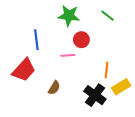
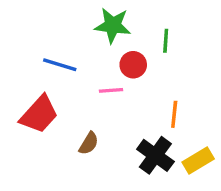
green line: (108, 16) -> (166, 41), moved, turned 56
blue line: (36, 40) -> (60, 65), turned -66
yellow rectangle: (121, 87) -> (198, 160), moved

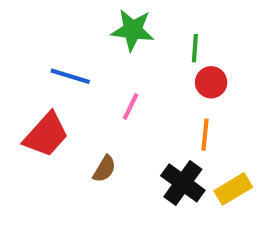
red circle: (133, 65) -> (211, 82), moved
pink line: (111, 90) -> (131, 106), turned -60

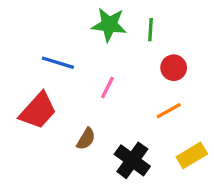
green line: (195, 48) -> (150, 30), moved
orange line: (205, 135) -> (169, 111), turned 55
black cross: (183, 183) -> (132, 160), moved

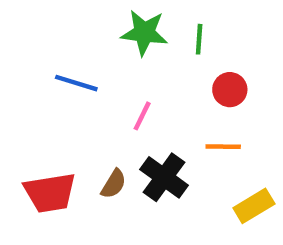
red trapezoid: (38, 111) -> (50, 193), moved, turned 39
orange line: (169, 111) -> (223, 147), turned 30
black cross: (132, 160) -> (164, 177), moved

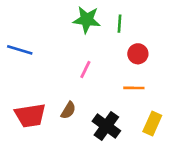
blue line: (76, 83) -> (20, 50), moved
black cross: (164, 177) -> (106, 126), moved
yellow rectangle: (254, 206) -> (152, 123), turned -35

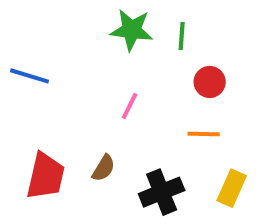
red trapezoid: (30, 116) -> (45, 176), turned -68
black cross: (106, 126) -> (162, 192), turned 32

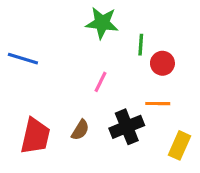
green line: (182, 36) -> (141, 45), moved
black cross: (162, 192) -> (127, 127), moved

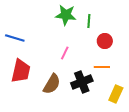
green line: (141, 45) -> (89, 21), moved
brown semicircle: (80, 130) -> (52, 84), size x1.5
red trapezoid: (35, 136) -> (21, 71), moved

